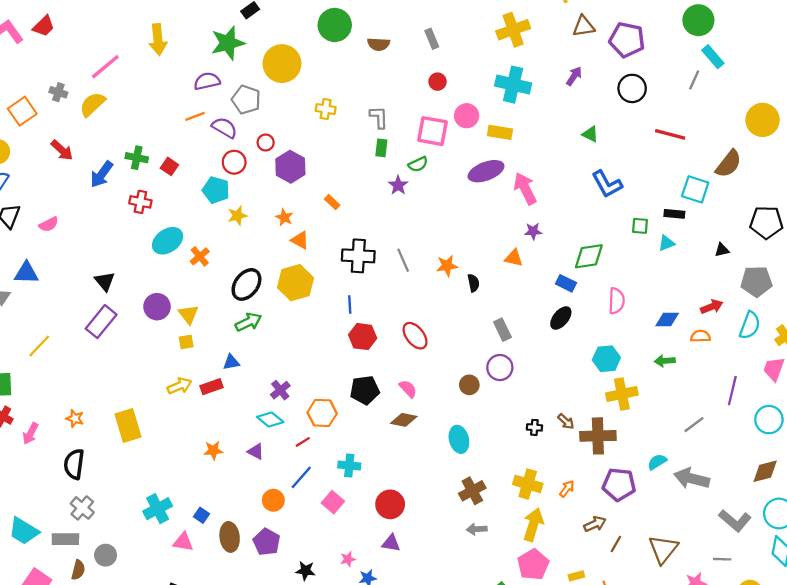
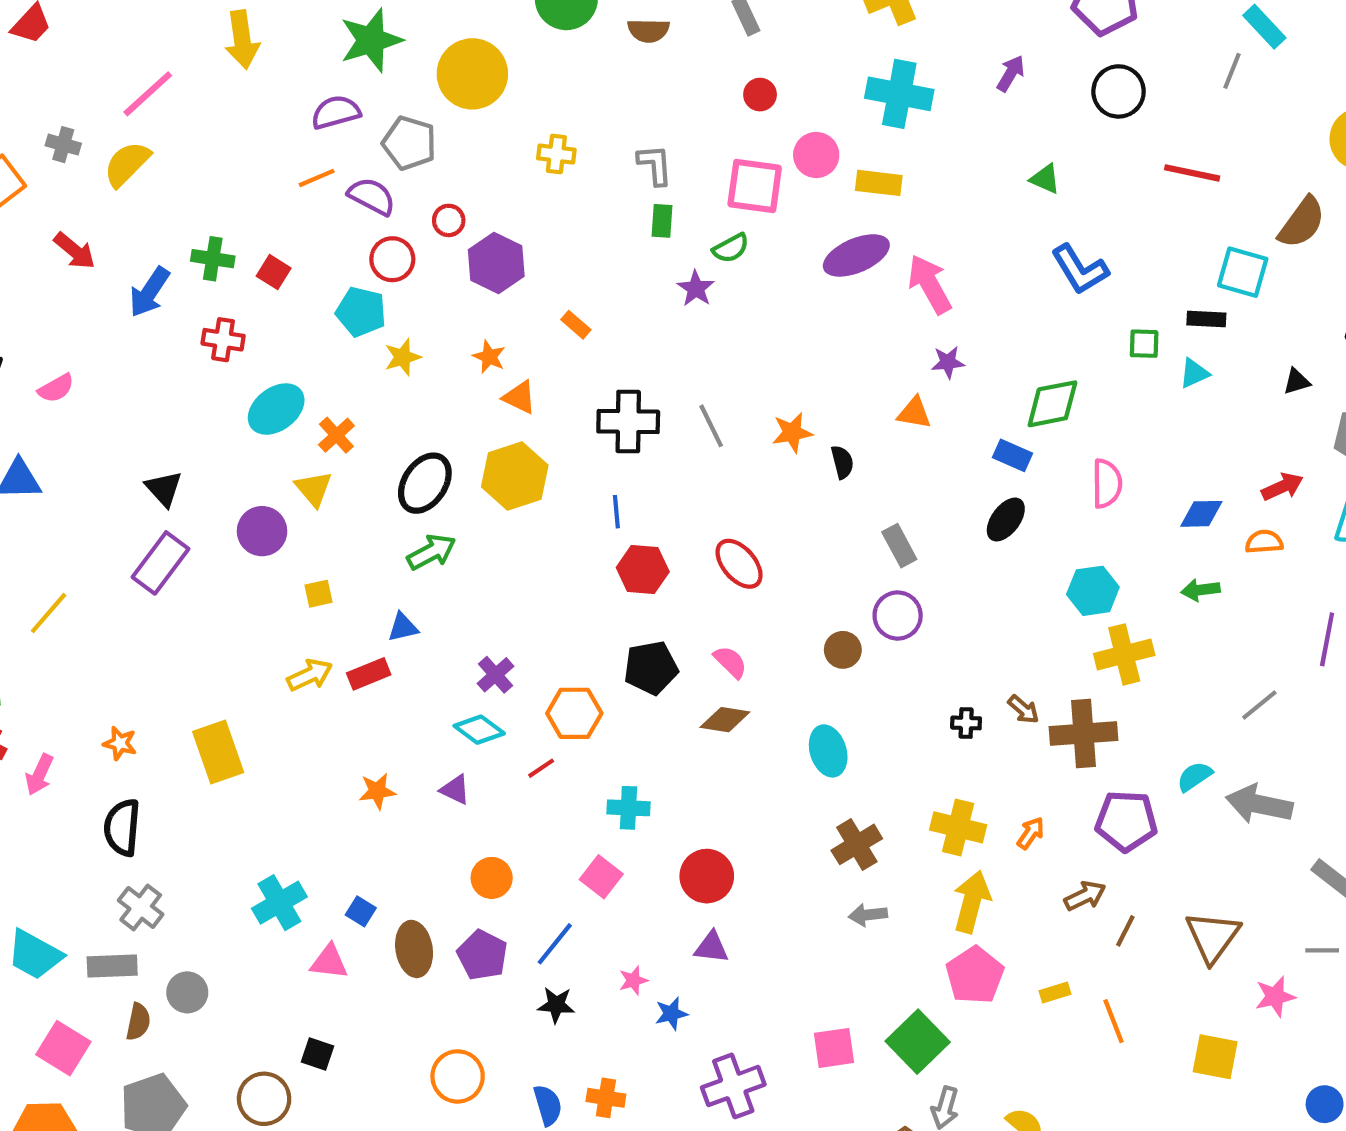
yellow triangle: (188, 314) -> (314, 489), moved
blue line: (301, 477) -> (555, 944), moved

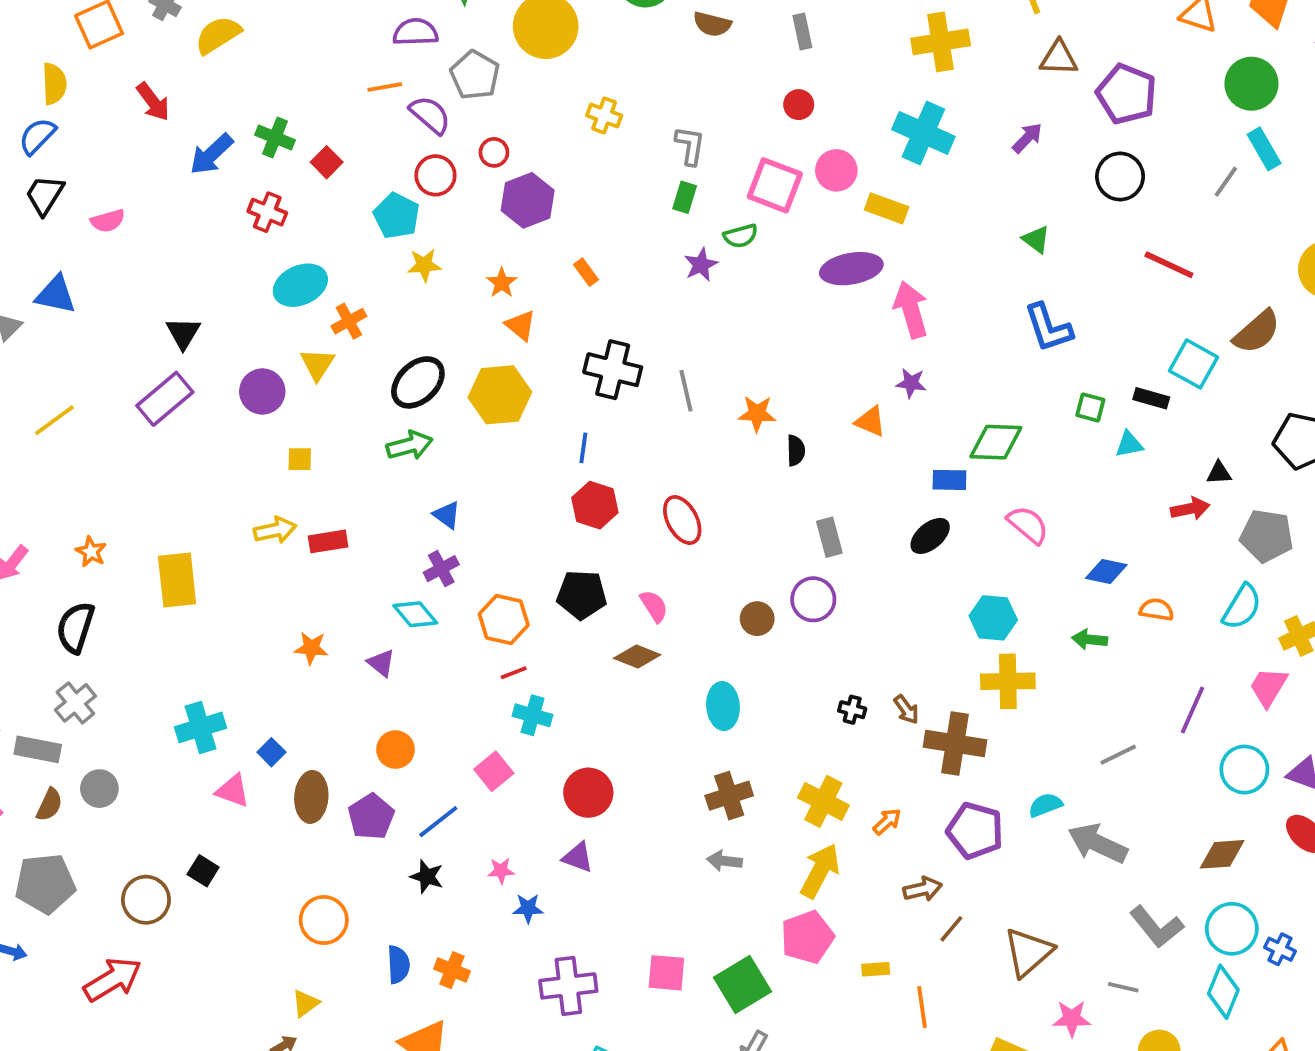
blue rectangle: (1012, 455) -> (949, 480), turned -36
pink semicircle: (1107, 484) -> (1028, 525), turned -63
red arrow: (1282, 487) -> (1190, 509), moved
blue triangle: (403, 627) -> (447, 515), moved, turned 36
red line: (541, 768) -> (514, 673), moved

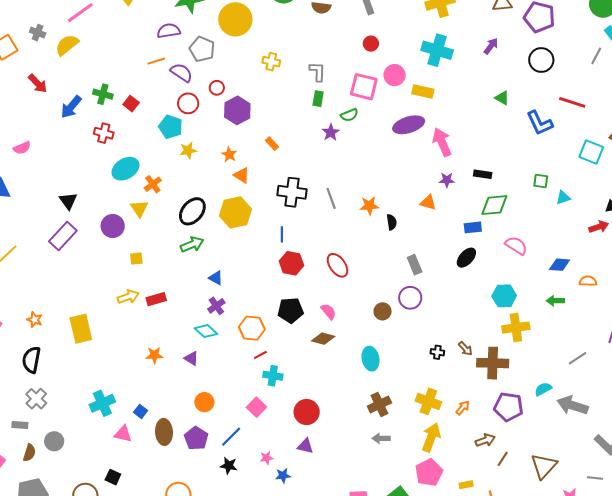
blue L-shape: (1048, 328) -> (540, 123), moved
black rectangle: (1151, 398) -> (483, 174), moved
gray rectangle: (38, 749) -> (20, 425), size x0.7

